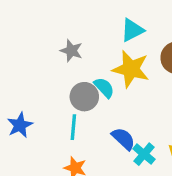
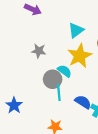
yellow star: (131, 69) -> (80, 56), turned -30
cyan line: (73, 127) -> (59, 92), moved

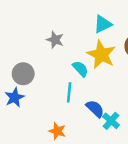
yellow star: (80, 56) -> (101, 55), turned -30
gray circle: (53, 79) -> (23, 74), moved

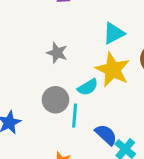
cyan semicircle: (80, 69) -> (88, 87), turned 102
gray circle: (23, 74) -> (55, 100), moved

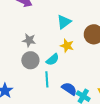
yellow star: (113, 70) -> (67, 46), size x0.6
gray circle: (55, 100) -> (30, 60), moved

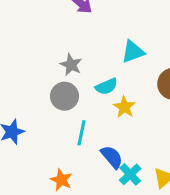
yellow star: (67, 46) -> (124, 107), moved
cyan semicircle: (53, 60) -> (107, 86), moved

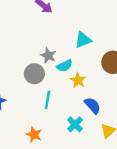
gray star: (71, 65) -> (48, 56), moved
blue semicircle: (112, 157) -> (92, 105), moved
cyan cross: (130, 174) -> (75, 124), moved

